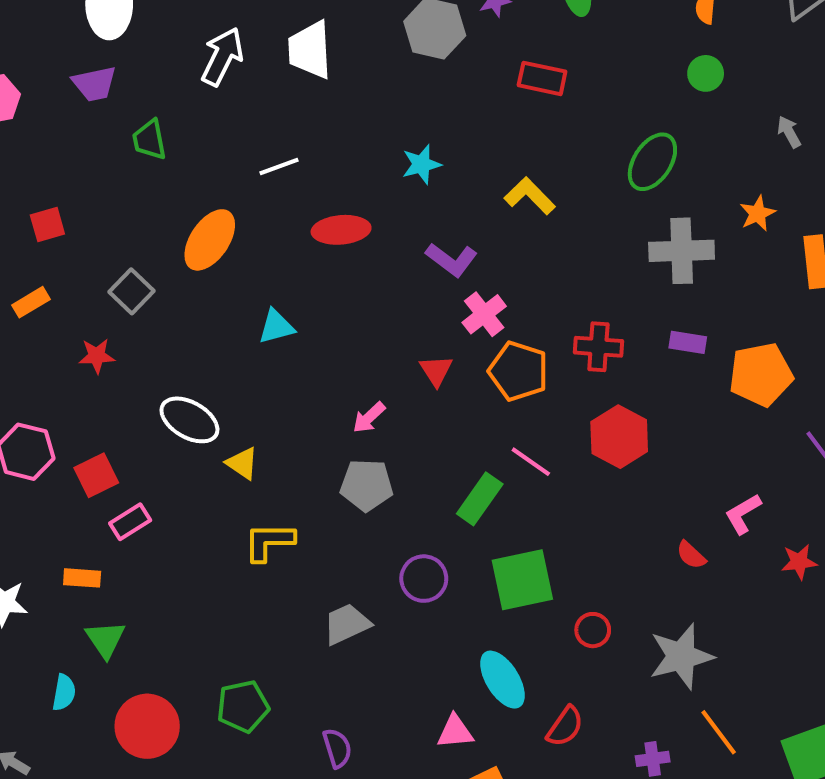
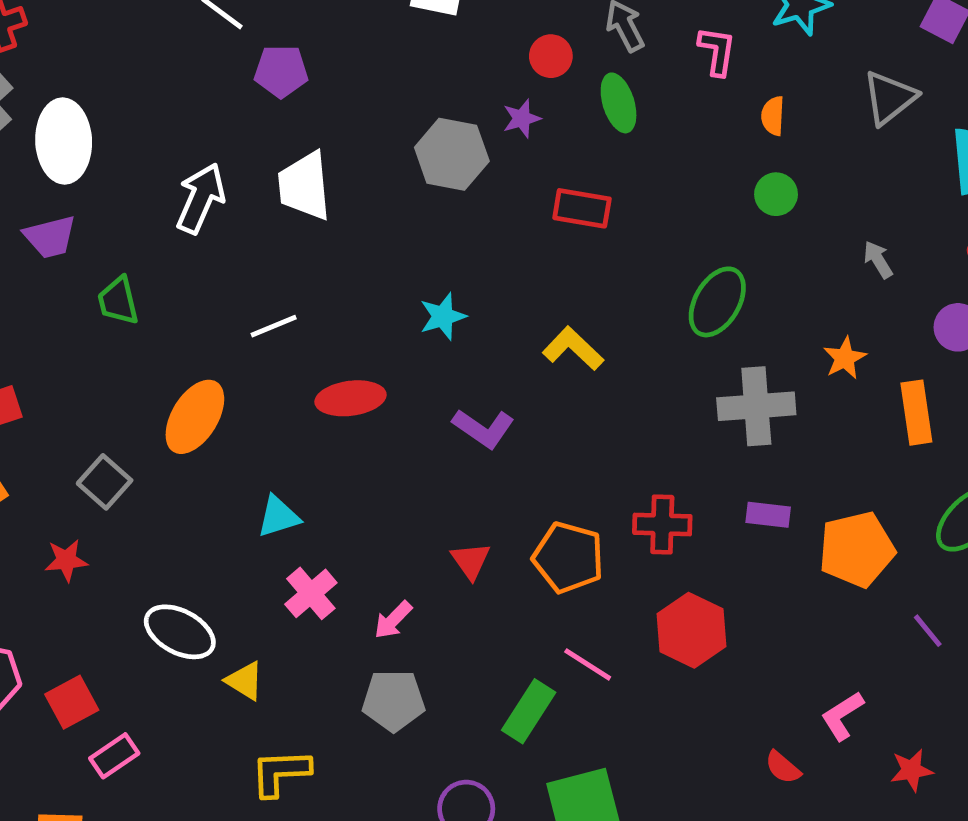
pink cross: (484, 314) -> (311, 593), moved

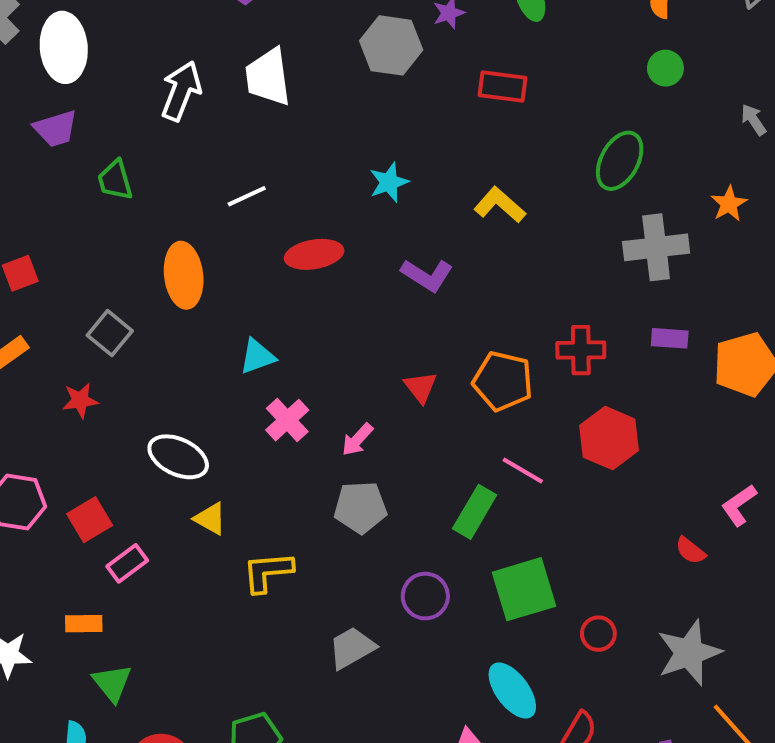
orange ellipse: (195, 417) -> (184, 275), turned -36
yellow triangle: (245, 681) -> (210, 519), moved

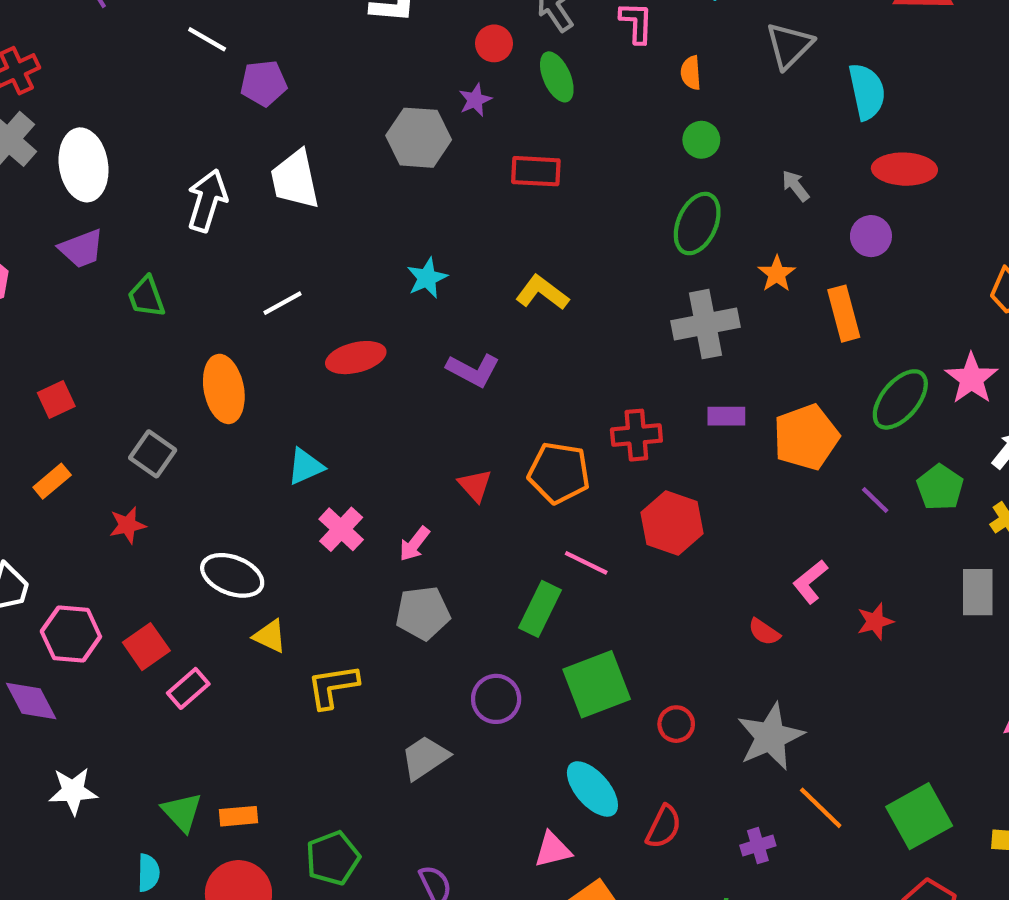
green ellipse: (620, 161) -> (697, 224), moved
orange rectangle: (84, 624) -> (238, 816), moved

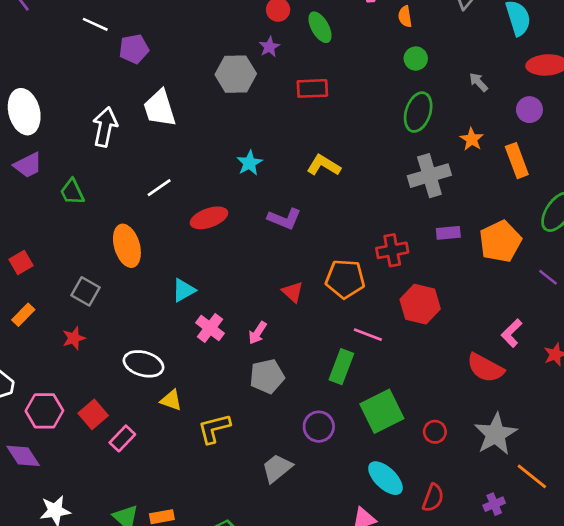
red semicircle: (764, 632) -> (485, 368), size x1.8

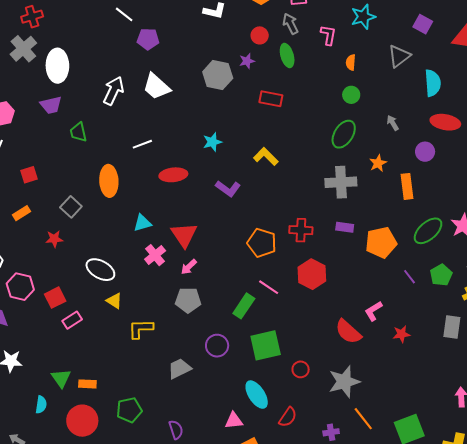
white trapezoid: (160, 108) -> (156, 87), turned -44
red triangle: (293, 292) -> (184, 235), moved, size x1.6

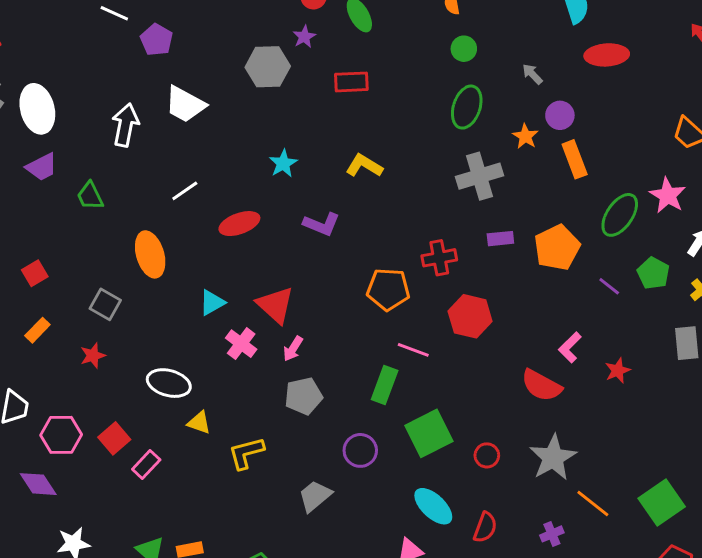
purple pentagon: (148, 39) -> (157, 40), turned -30
purple circle: (425, 152) -> (560, 115), moved

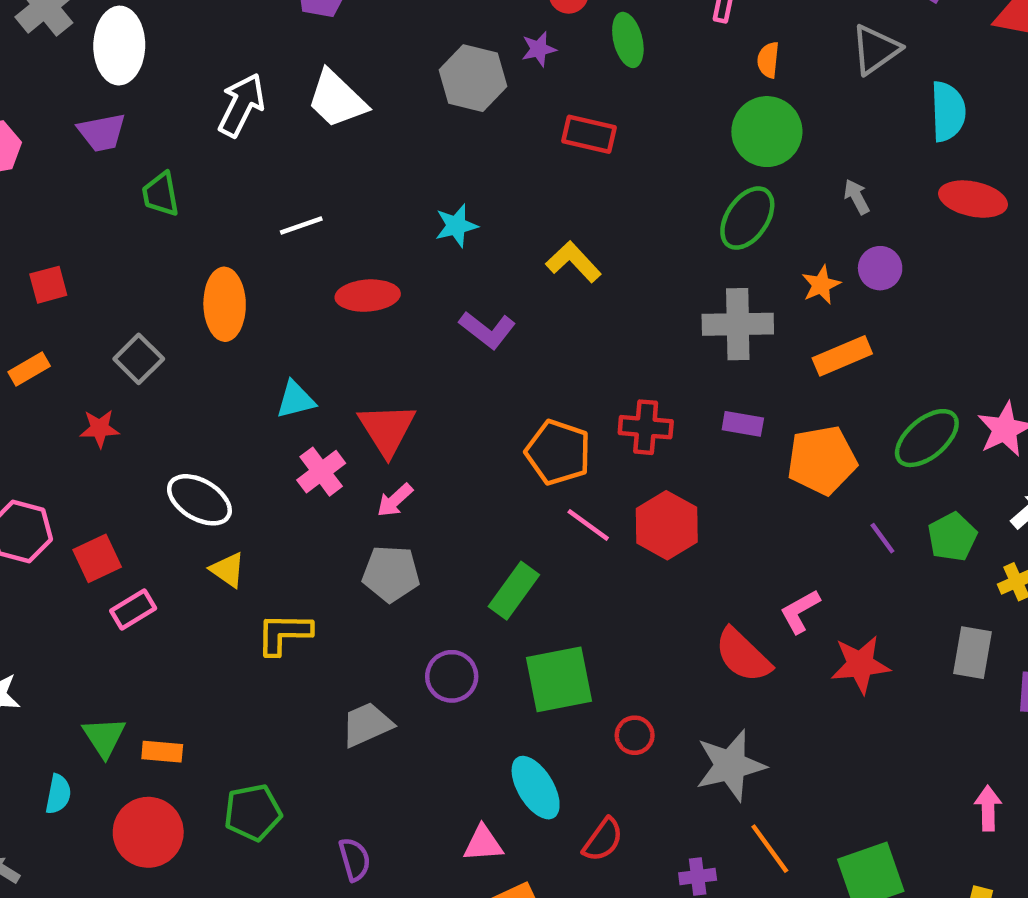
green circle: (464, 49) -> (767, 132), size x1.8
orange rectangle: (575, 159) -> (842, 356), moved, turned 72
pink line: (413, 350) -> (588, 525), moved
red star: (618, 371) -> (860, 665), size x1.5

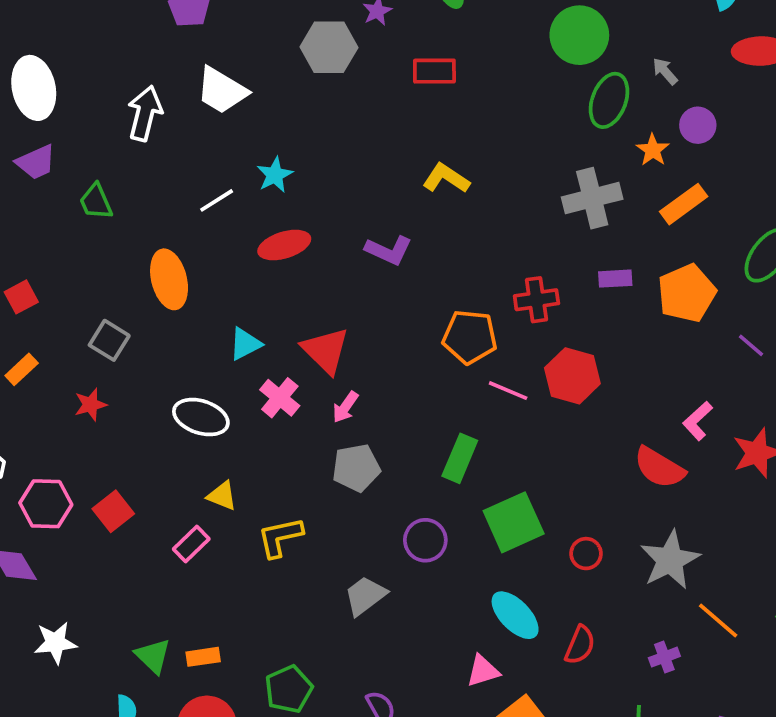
green ellipse: (747, 218) -> (609, 100), moved
cyan star: (456, 226) -> (275, 175), moved
white ellipse: (199, 500) -> (201, 417), moved
pink rectangle: (133, 610) -> (191, 544), moved

